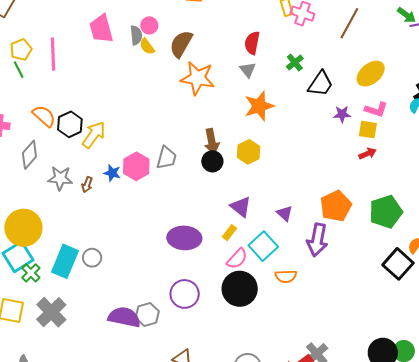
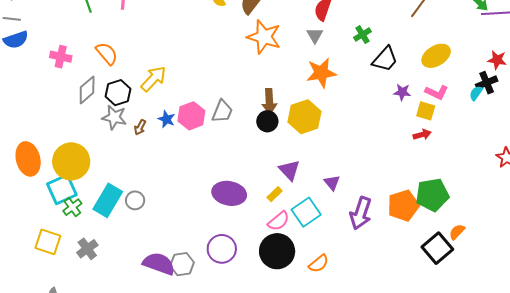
black hexagon: (70, 124) -> (118, 93), moved
yellow hexagon: (249, 152) -> (304, 117), size x1.4
orange pentagon: (336, 206) -> (403, 206), moved
orange semicircle: (286, 276) -> (319, 264), moved, turned -45
gray cross: (51, 312) -> (87, 249), size x0.7

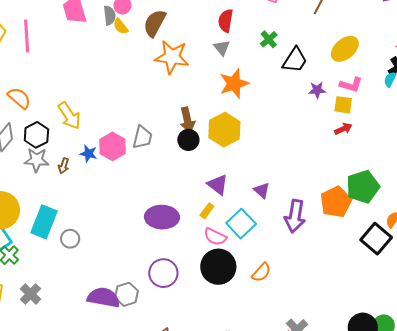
yellow arrow: (153, 79) -> (69, 116), turned 112
cyan rectangle: (108, 200) -> (44, 222), moved
pink semicircle: (279, 221) -> (215, 237), turned 75

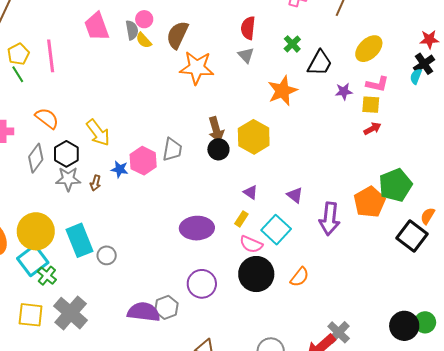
orange star: (234, 84) -> (283, 91), moved
purple triangle: (218, 185) -> (251, 192), size x0.7
cyan rectangle: (44, 222) -> (79, 240), turned -40
gray cross: (31, 294) -> (71, 313), size x1.6

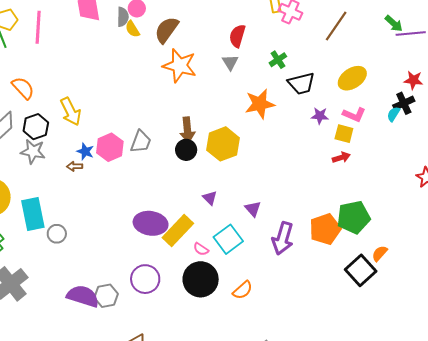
black trapezoid: (320, 63) -> (301, 83), turned 36
brown arrow: (96, 183) -> (75, 166), moved, turned 63
yellow rectangle: (241, 219) -> (178, 230), moved, size x2.0
pink semicircle: (251, 244) -> (201, 249), size x0.7

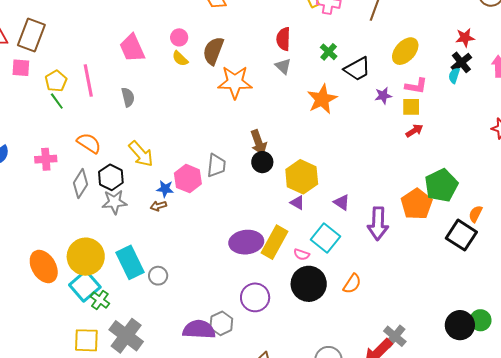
gray semicircle: (123, 17) -> (128, 97), moved
yellow hexagon: (223, 144) -> (302, 177), moved

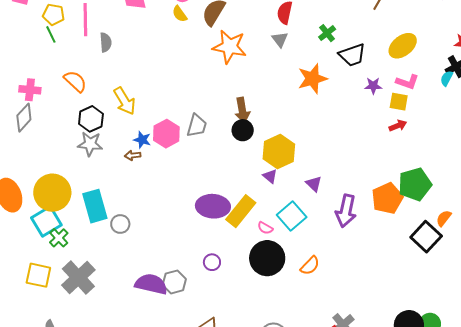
yellow pentagon: (56, 81) -> (54, 15), turned 30
gray semicircle: (128, 97) -> (106, 42), moved
gray diamond: (81, 184) -> (24, 118), moved
purple circle: (255, 297) -> (212, 262), size x0.6

